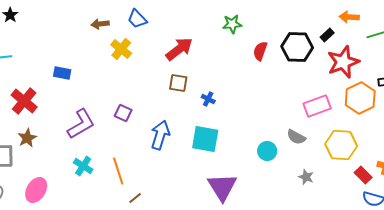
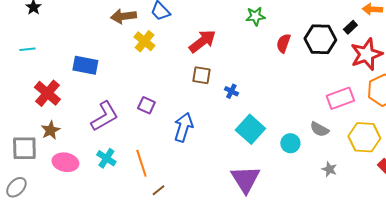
brown arrow: (100, 24) -> (123, 16), size x1.4
blue rectangle: (62, 73) -> (85, 65), size x1.4
cyan square: (205, 139) -> (250, 129), moved, turned 32
pink ellipse: (36, 190) -> (65, 162), moved, turned 70

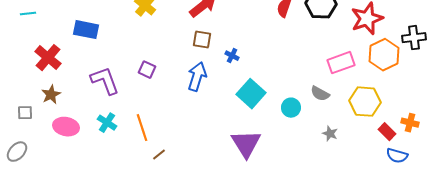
purple L-shape: (104, 116) -> (105, 81), turned -80
blue arrow: (183, 127) -> (197, 77), moved
gray square: (24, 148) -> (25, 113), size x0.6

